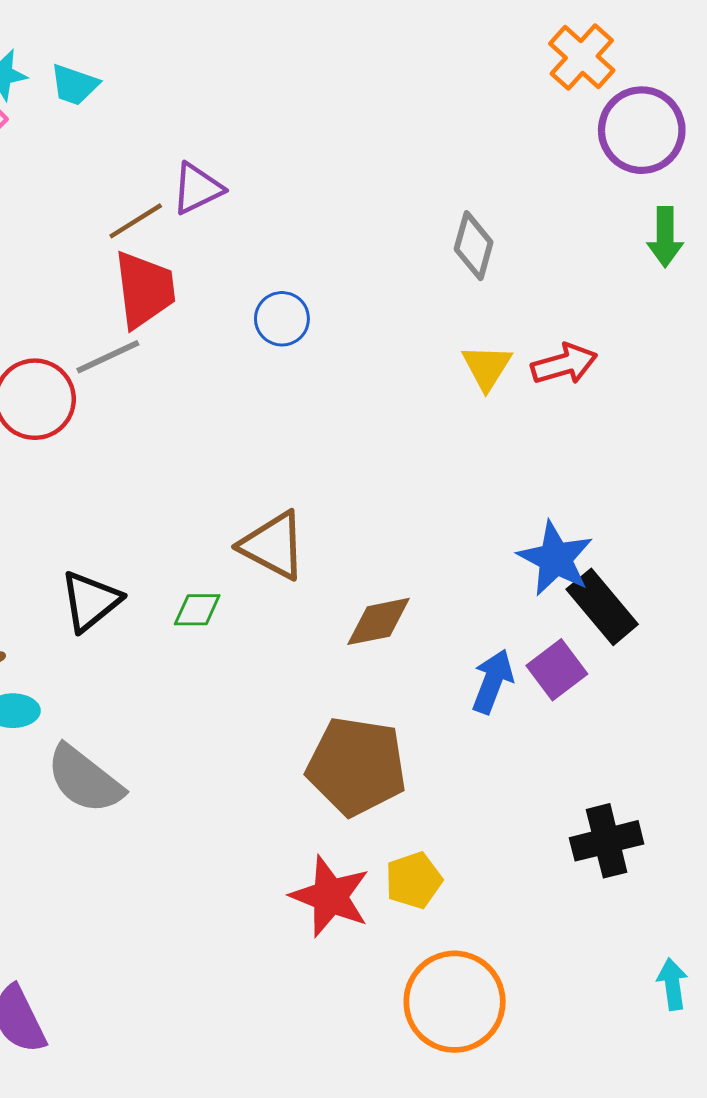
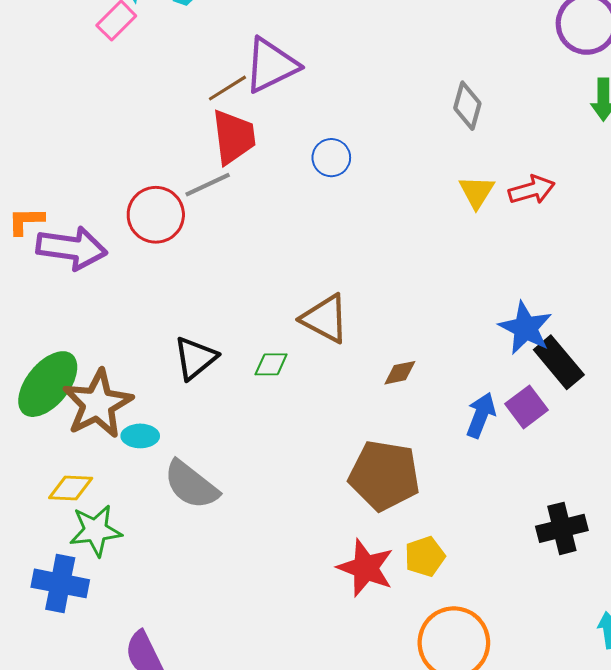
purple triangle: (197, 189) -> (271, 65), size x1.5
brown diamond: (378, 621) -> (400, 373), size x0.7

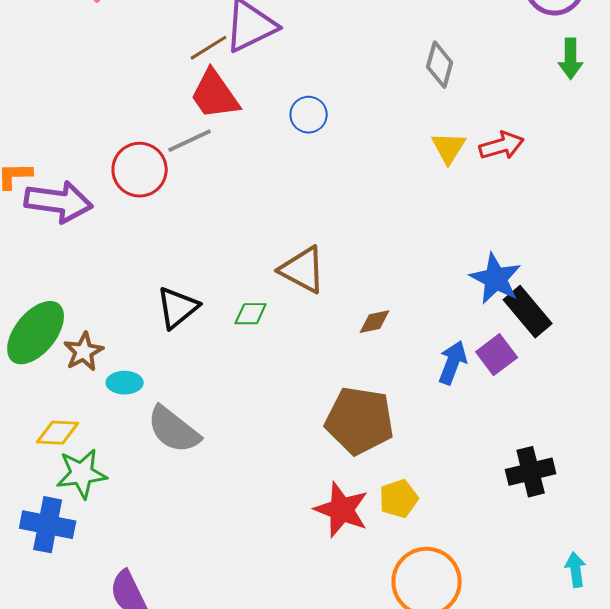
red trapezoid: (234, 137) -> (215, 95), turned 152
brown star: (98, 404) -> (84, 352), size x0.6

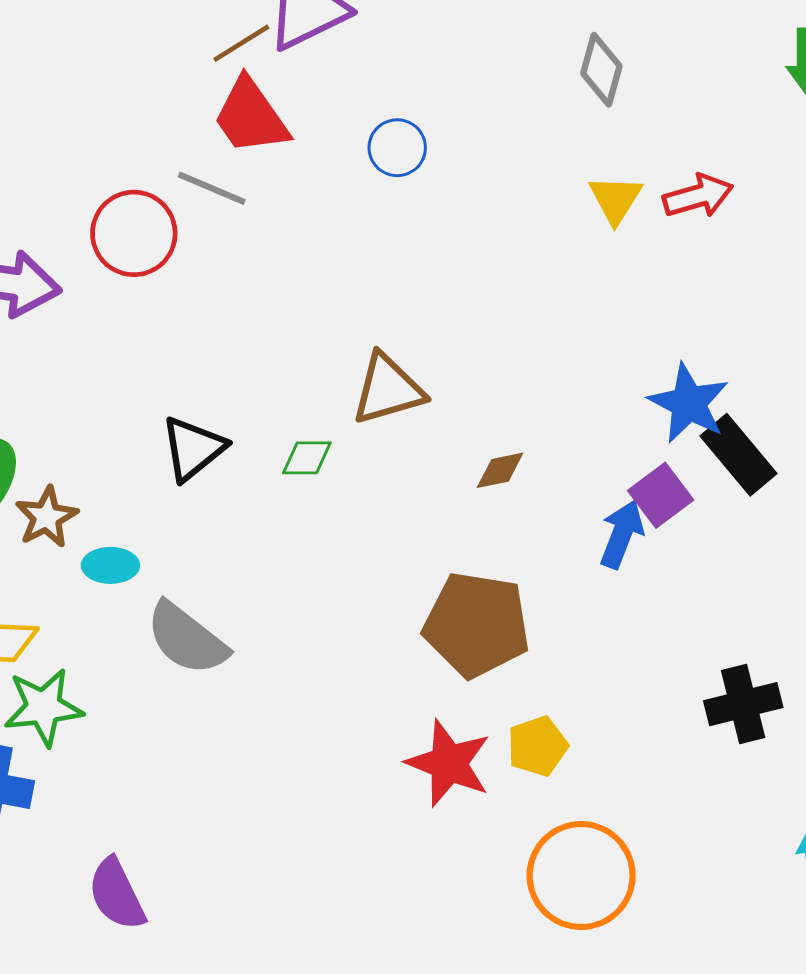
gray line: (190, 141) -> (212, 188), turned 48
brown triangle: (303, 270) -> (388, 389), turned -44
purple square: (497, 355) -> (661, 495), moved

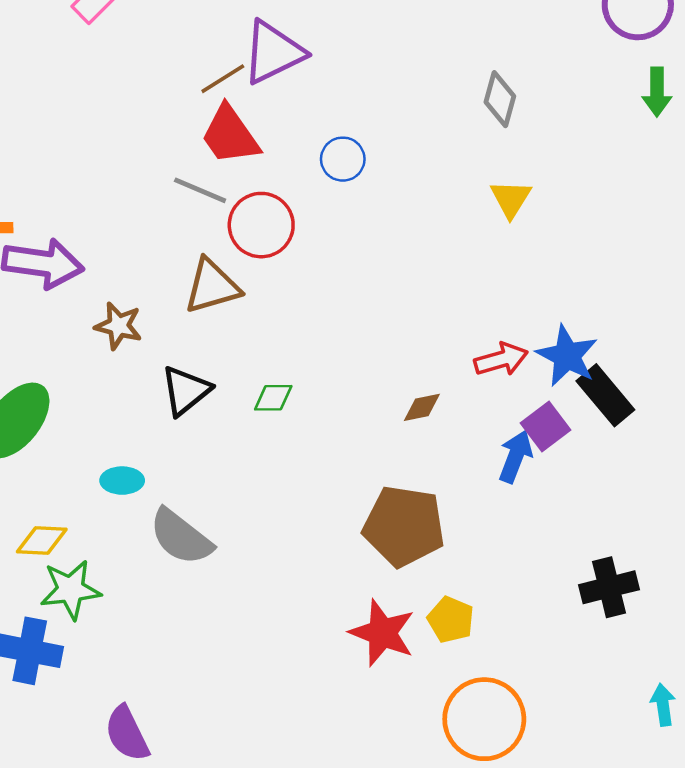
red arrow: (698, 196) -> (501, 359), moved
red circle: (134, 233) -> (261, 225), moved
brown triangle: (388, 389) -> (212, 286), moved
brown star: (47, 517) -> (118, 326), moved, turned -30
yellow pentagon: (537, 746) -> (451, 620), turned -30

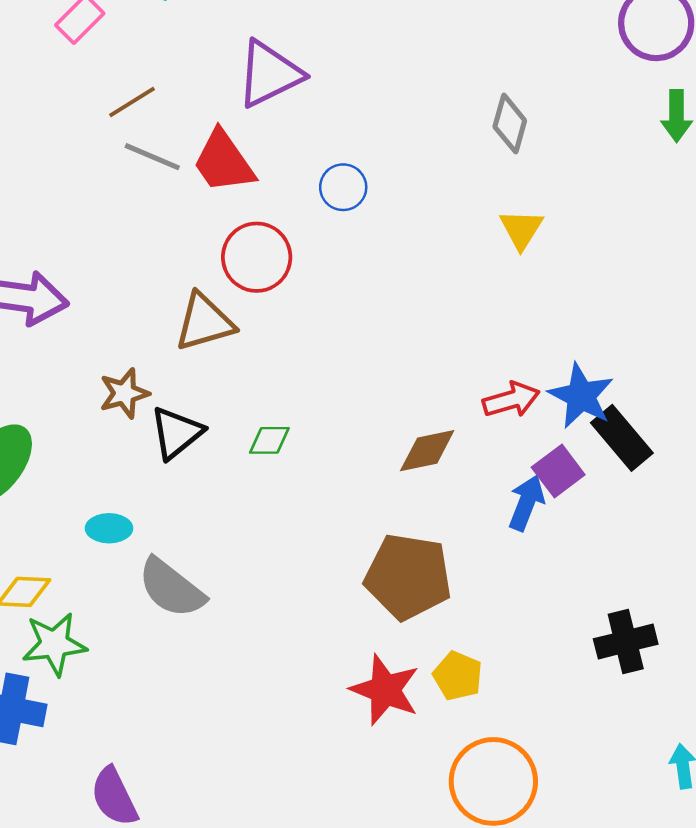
brown line: (223, 79) -> (132, 102), moved
gray line: (200, 190) -> (152, 157), moved
brown star: (118, 326) -> (124, 393), moved, turned -30
brown diamond: (422, 407) -> (427, 451), size x1.4

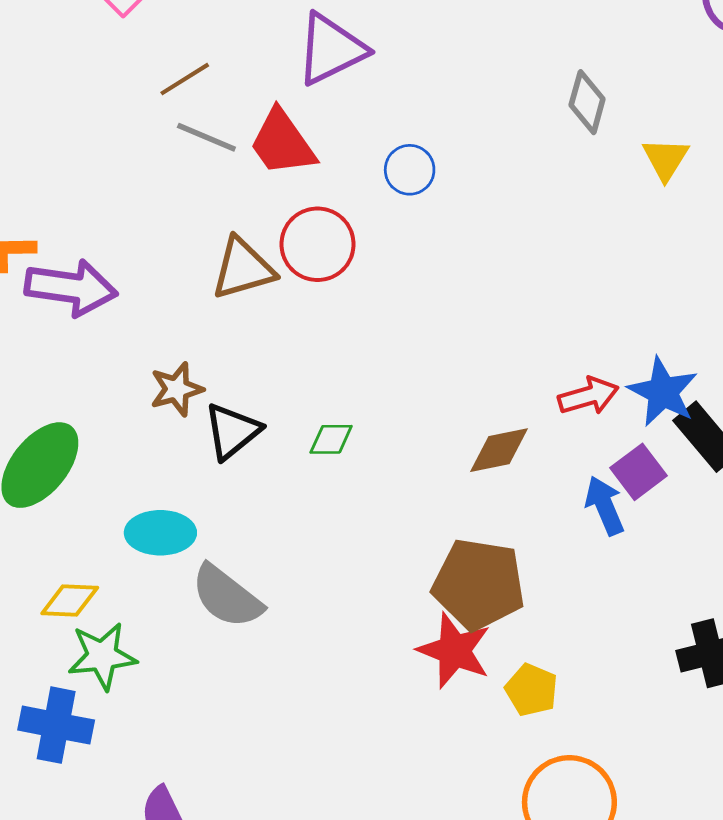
yellow triangle: (521, 229) -> (666, 159), moved
brown triangle: (204, 322) -> (243, 269), moved
blue arrow: (526, 503) -> (605, 506), turned -44
cyan ellipse: (109, 528) -> (160, 533), size x1.4
red star: (385, 690) -> (454, 651), moved

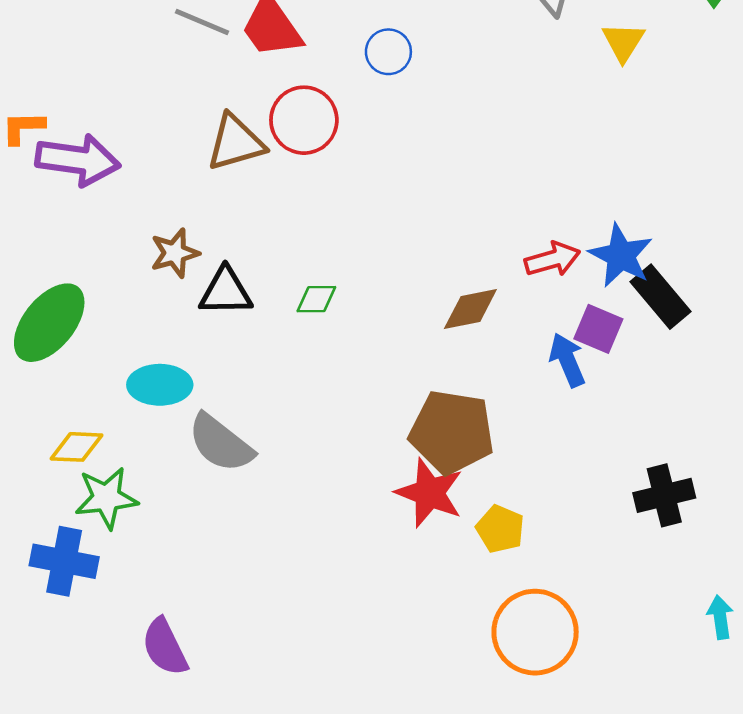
black triangle: (232, 431) -> (226, 292), turned 38
purple square: (639, 472) -> (598, 329), turned -30

